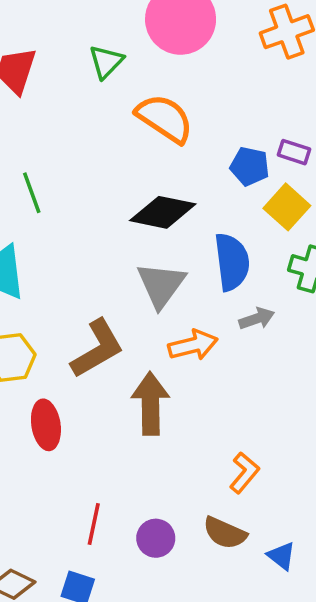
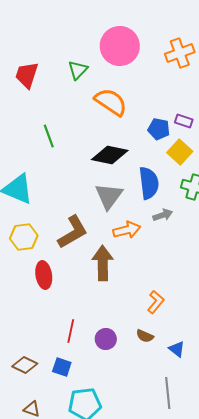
green line: (32, 193) -> (49, 136), moved
brown semicircle: (225, 533) -> (145, 336), size x0.7

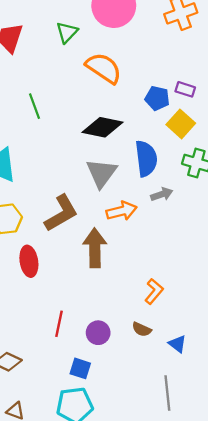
blue square: (62, 367) -> (80, 368), moved

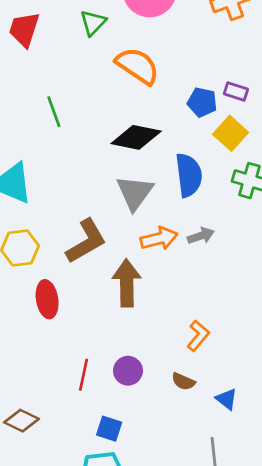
gray arrow: (162, 194) -> (201, 236), moved
purple circle: (98, 333) -> (128, 371), moved

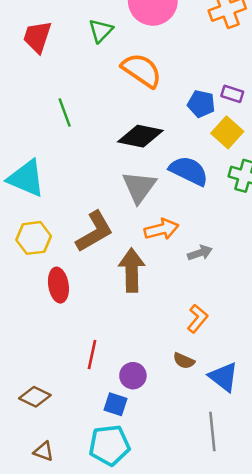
blue semicircle: (189, 175) -> (189, 171), turned -57
gray arrow: (201, 236) -> (200, 253), moved
purple circle: (128, 371) -> (133, 376), moved
blue triangle: (226, 399) -> (224, 377), size x1.5

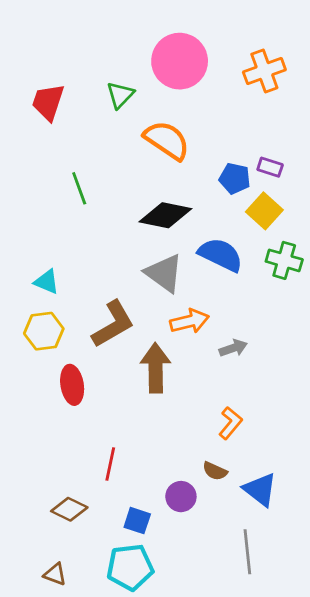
cyan triangle: (26, 178) -> (47, 282), moved, size x0.6
gray triangle: (139, 187) -> (164, 273), turned -30
purple circle: (133, 376) -> (181, 497), moved
brown diamond: (35, 397) -> (69, 509), moved

